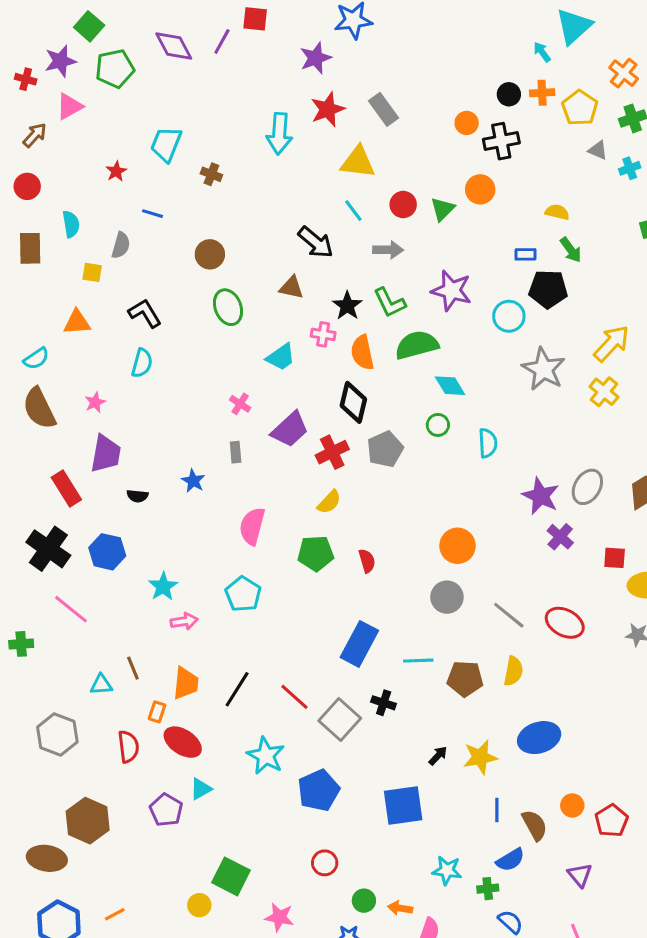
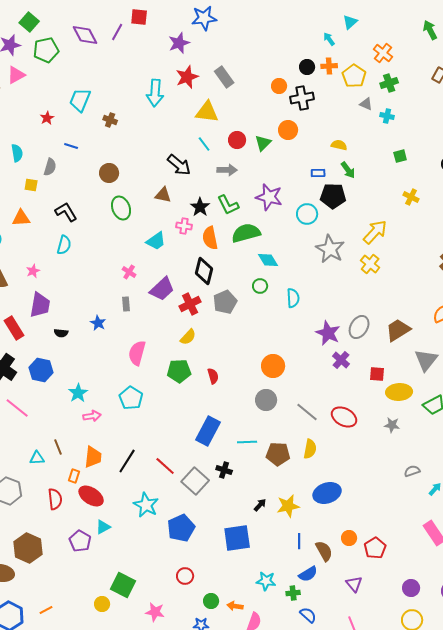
cyan triangle: (574, 26) -> (350, 22), size x0.6
cyan cross: (630, 168) -> (387, 116), turned 32

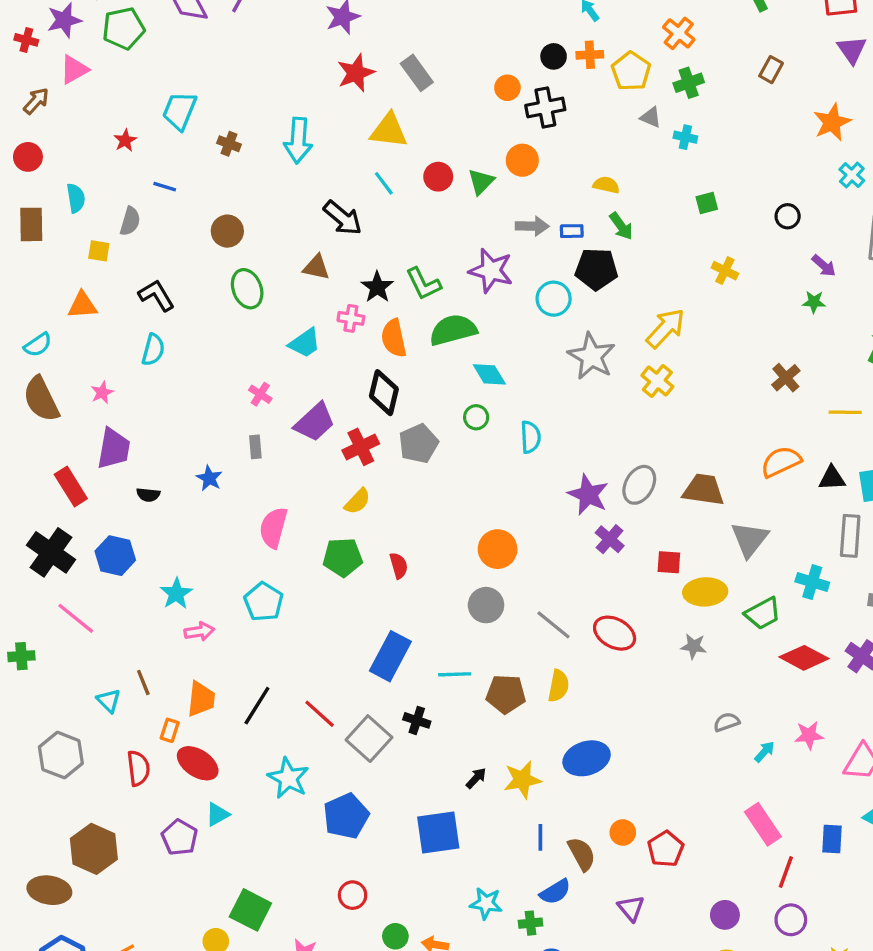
cyan arrow: (155, 93) -> (298, 140), moved
gray arrow: (227, 170) -> (532, 226), moved
brown trapezoid: (398, 330) -> (704, 490), turned 40
cyan triangle: (37, 458) -> (109, 701), turned 49

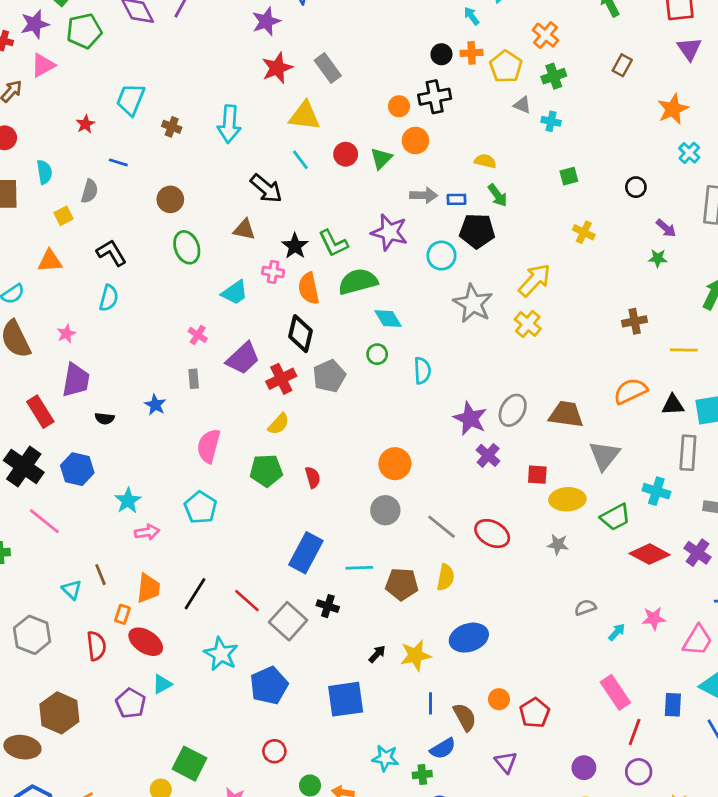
orange circle: (507, 88) -> (399, 106), moved
yellow square: (99, 251) -> (64, 216), turned -36
brown cross: (786, 378) -> (635, 321), turned 30

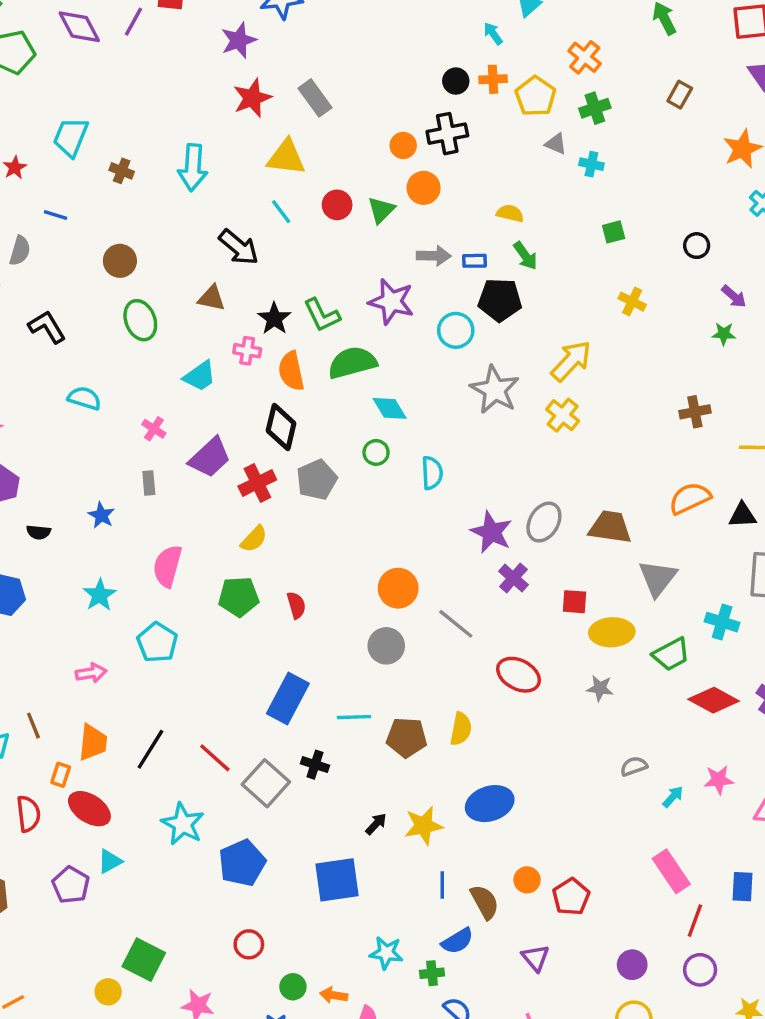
cyan semicircle: (109, 298) -> (84, 398), moved, turned -88
cyan star: (128, 501) -> (100, 595), moved
gray line: (441, 527) -> (456, 624), moved

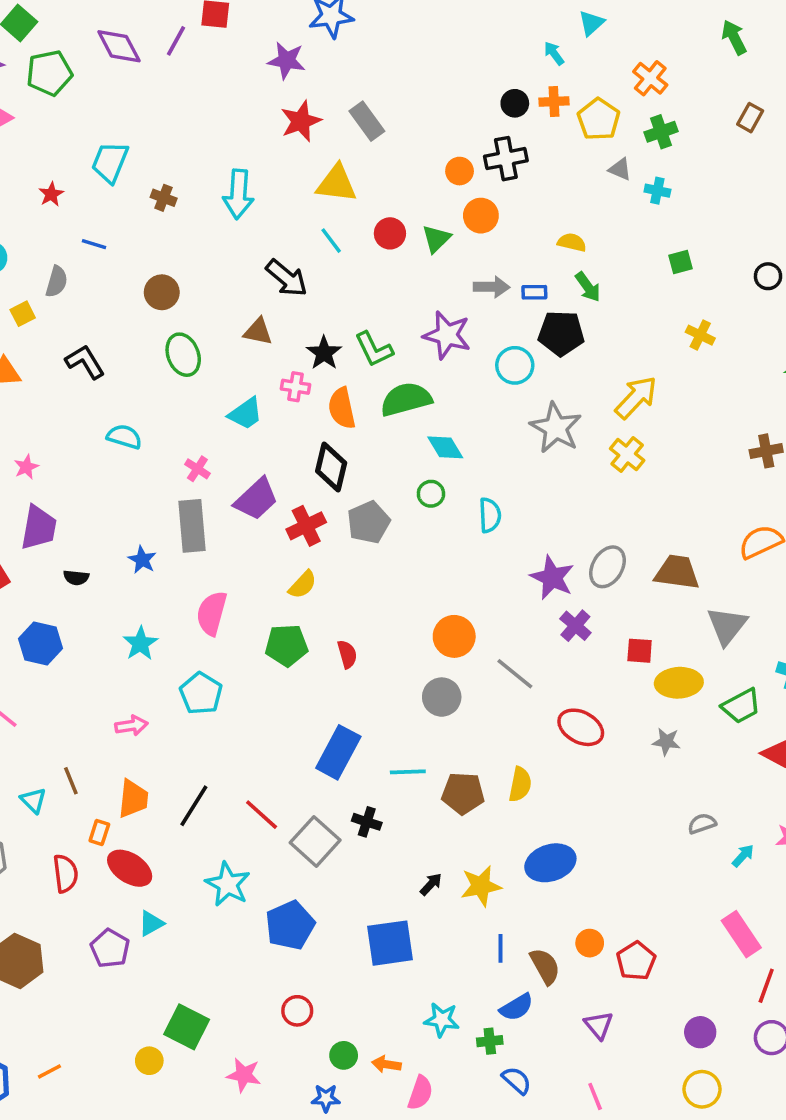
purple star: (239, 40) -> (287, 60), turned 30
gray rectangle: (149, 483) -> (192, 526), size x2.0

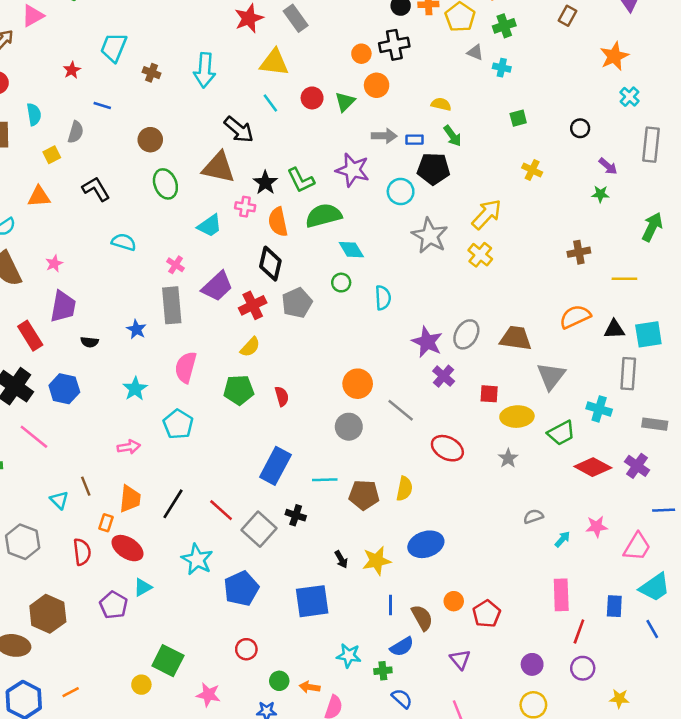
brown triangle: (258, 331) -> (219, 167), size x1.6
gray star: (666, 742) -> (508, 458), turned 30
black arrow: (431, 884) -> (341, 559), turned 108
pink rectangle: (741, 934) -> (561, 595), turned 32

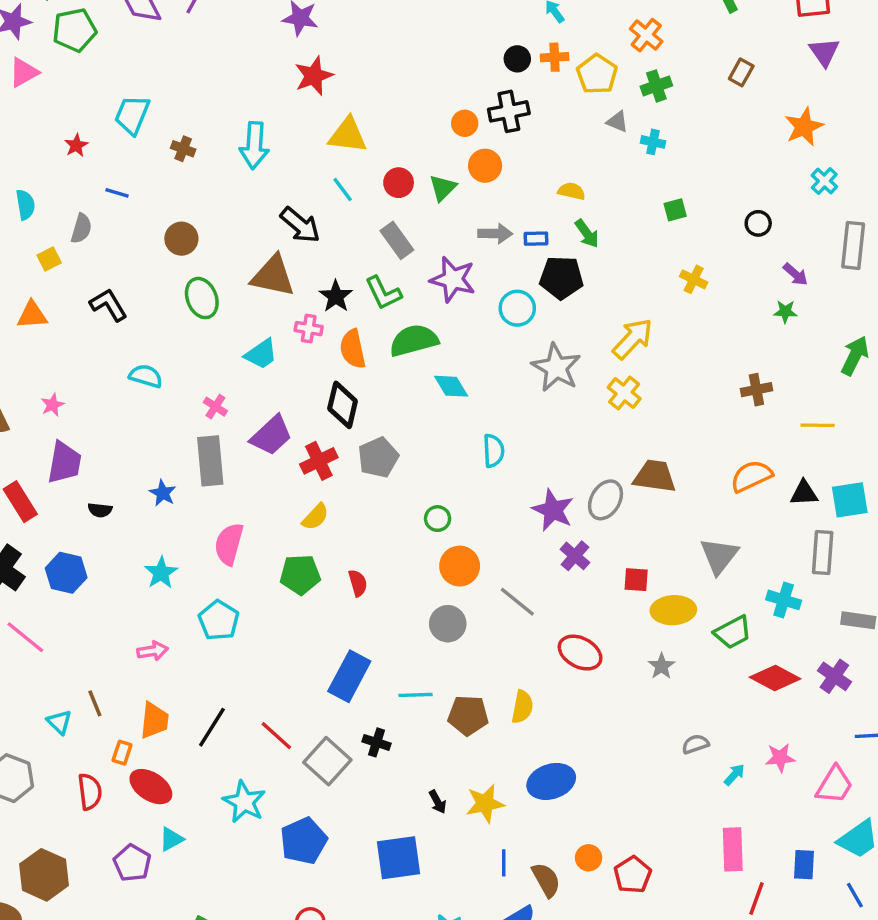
gray rectangle: (296, 18) -> (397, 240), moved
green circle: (341, 283) -> (438, 519), moved
brown trapezoid: (516, 338) -> (655, 476), moved

